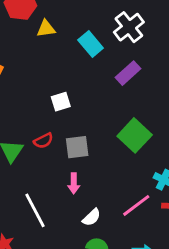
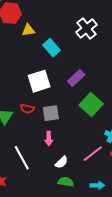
cyan rectangle: (91, 44) -> (51, 48), moved
purple rectangle: (128, 73) -> (76, 78), moved
white square: (61, 102) -> (39, 81), size x1.6
red semicircle: (43, 141) -> (27, 109), turned 40

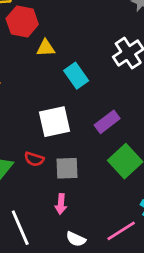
white semicircle: (62, 162) -> (76, 239), turned 64

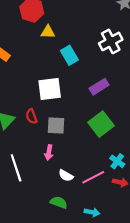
purple rectangle: (107, 122) -> (99, 87), moved
red semicircle: (34, 159) -> (31, 116), turned 48
white semicircle: (76, 239) -> (66, 175), moved

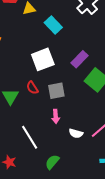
purple rectangle: (99, 87) -> (80, 59), moved
green semicircle: (59, 202) -> (52, 162), moved, turned -56

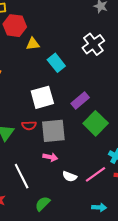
red semicircle: (32, 88) -> (29, 125), turned -64
gray square: (56, 91) -> (53, 131), size x1.4
pink arrow: (56, 116) -> (50, 157), turned -80

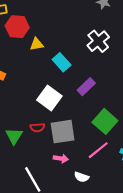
white square: (42, 97) -> (49, 98), turned -35
purple rectangle: (80, 101) -> (86, 87), moved
pink line: (95, 174) -> (98, 150), moved

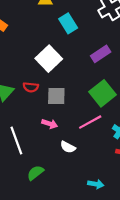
purple rectangle: (86, 87) -> (101, 54), moved
gray square: (63, 132) -> (56, 96), size x0.7

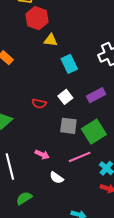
white square: (49, 59) -> (65, 97), moved, size x0.6
red semicircle: (31, 87) -> (39, 104), moved
gray square: (56, 96) -> (68, 126), moved

